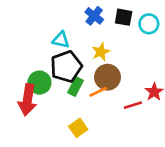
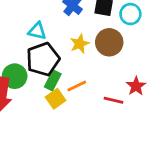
brown circle: (108, 77) -> (109, 42), moved
red line: (133, 105) -> (113, 100), turned 30
yellow square: (78, 128) -> (56, 99), moved

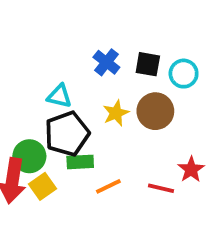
green rectangle: (53, 80) -> (80, 162), turned 60
orange line: (77, 86) -> (108, 186), moved
yellow square: (56, 99) -> (43, 186), moved

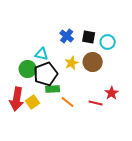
green circle: (29, 156) -> (28, 69), moved
orange line: (108, 186) -> (68, 102), turned 64

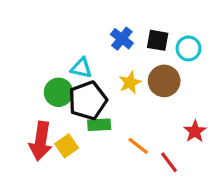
orange line: (68, 102) -> (138, 146), moved
red line: (96, 103) -> (169, 162), moved, turned 40

